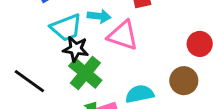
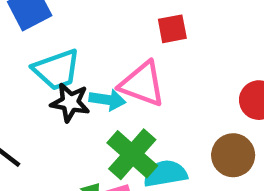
cyan arrow: (99, 16) -> (107, 100), moved
green cross: (85, 73) -> (132, 154), moved

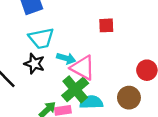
pink triangle: (142, 84) -> (83, 68), moved
black star: (70, 102) -> (34, 64), moved

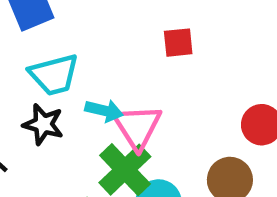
pink triangle: (83, 68) -> (137, 127), turned 32

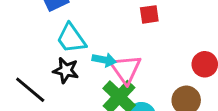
cyan trapezoid: (54, 75) -> (71, 38), turned 72

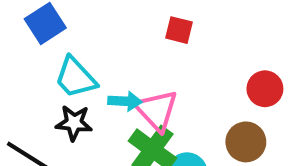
red square: (149, 14) -> (179, 30), turned 30

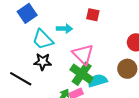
cyan arrow: (125, 101) -> (64, 29), moved

